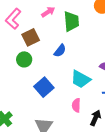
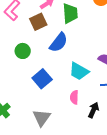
brown square: (31, 37) -> (38, 22), moved
blue semicircle: (60, 51) -> (59, 42), size x1.5

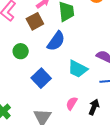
pink semicircle: (74, 97) -> (72, 103), moved, turned 32

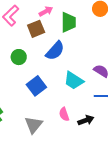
pink semicircle: (72, 103) -> (64, 114), turned -56
black arrow: (94, 107) -> (86, 120), turned 42

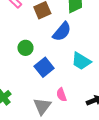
green circle: (19, 57) -> (25, 48), moved
pink semicircle: (64, 114) -> (61, 95), moved

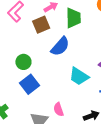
blue square: (44, 67) -> (30, 84), moved

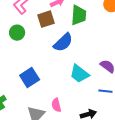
green circle: (23, 62) -> (17, 33), moved

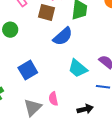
brown square: (46, 19) -> (47, 12), turned 30
green circle: (17, 33) -> (10, 30), moved

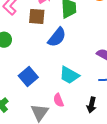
cyan trapezoid: (78, 68) -> (69, 75), moved
black arrow: (85, 109) -> (92, 105), turned 126

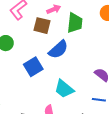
blue square: (28, 76) -> (33, 67), moved

